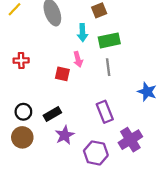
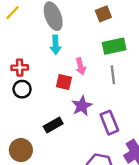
cyan arrow: (82, 33) -> (56, 45), moved
black circle: (23, 112) -> (22, 89), moved
purple star: (65, 135) -> (82, 106), moved

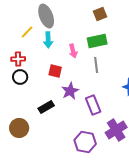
yellow line: (13, 13) -> (27, 32), moved
brown square: (103, 14) -> (100, 14), moved
pink arrow: (81, 66) -> (73, 51), moved

